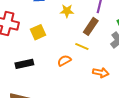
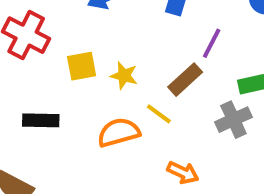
yellow star: (67, 11) -> (124, 76), moved
orange semicircle: (64, 61) -> (119, 132), size x1.5

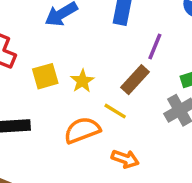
yellow star: (124, 76) -> (82, 81), turned 30
orange arrow: (183, 173) -> (125, 159), moved

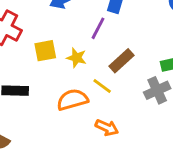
purple line: (155, 46) -> (98, 28), moved
yellow star: (82, 81) -> (77, 58), turned -30

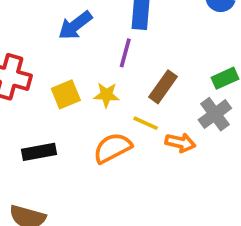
orange arrow: (107, 128) -> (180, 143), moved

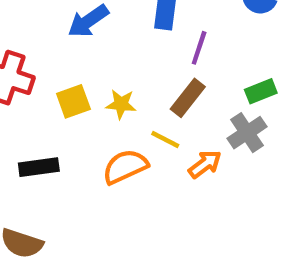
purple line: (125, 53) -> (199, 48), moved
orange arrow: (180, 143) -> (205, 164), turned -52

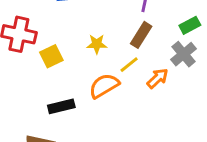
yellow square: (73, 101) -> (51, 56), moved
yellow line: (165, 139) -> (129, 65), turned -60
black rectangle: (39, 167) -> (61, 106), moved

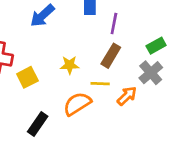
yellow line: (129, 65) -> (100, 84), turned 42
black rectangle: (61, 106) -> (38, 124), turned -40

